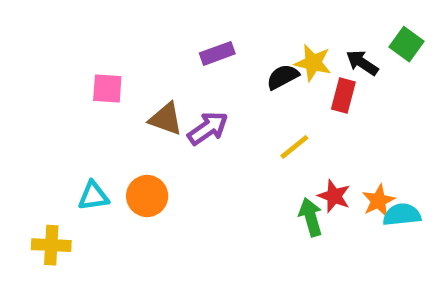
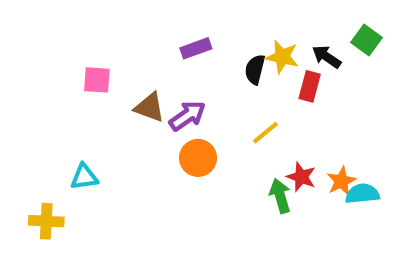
black semicircle: (283, 77) -> (255, 69), turned -48
orange circle: (147, 196) -> (198, 158), moved

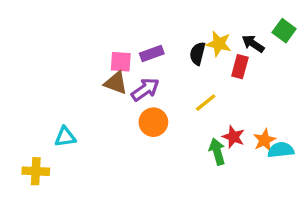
purple rectangle: (196, 48) -> (152, 54), moved
pink square: (97, 80) -> (121, 62), moved

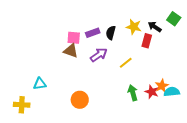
black semicircle: (197, 54) -> (111, 33), moved
purple arrow: (145, 89) -> (99, 55), moved
orange circle: (153, 122) -> (80, 100), moved
red star: (233, 137) -> (152, 92), moved

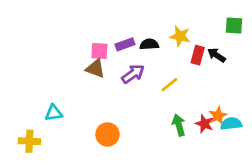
green square: (174, 19) -> (234, 25), turned -32
black arrow: (155, 27) -> (216, 55), moved
black semicircle: (111, 33) -> (149, 44), turned 72

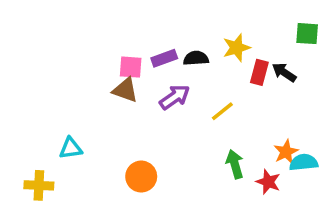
yellow star: (180, 36) -> (237, 48), turned -30
red star: (204, 124) -> (268, 182), moved

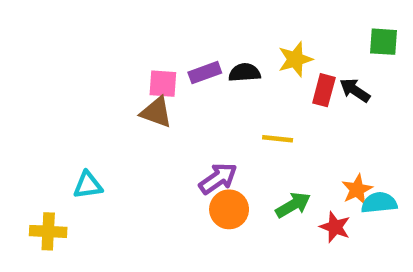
purple arrow: (175, 97) -> (218, 178), moved
yellow line: (222, 111) -> (278, 139), turned 45
green arrow: (235, 164) -> (293, 205), turned 76
orange circle: (141, 177) -> (229, 209), moved

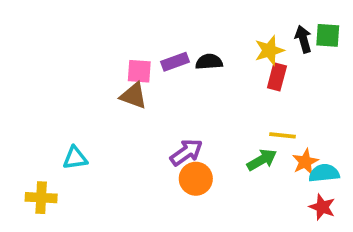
yellow star: (295, 59) -> (269, 50), moved
black arrow: (355, 90) -> (303, 39), moved, turned 40
yellow line: (278, 139) -> (283, 135), moved
green arrow: (293, 205) -> (262, 160), moved
red star: (335, 227) -> (322, 207), moved

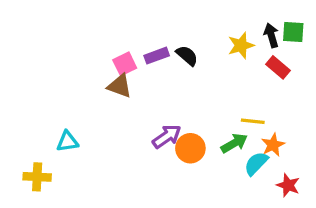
black semicircle: (209, 62) -> (187, 56), turned 45
pink square: (139, 71) -> (125, 64), turned -30
red rectangle: (277, 77) -> (278, 67), moved, turned -65
cyan semicircle: (324, 173) -> (256, 163), moved, turned -40
orange circle: (196, 179) -> (190, 148), moved

